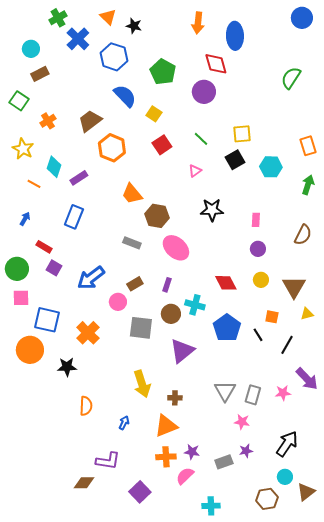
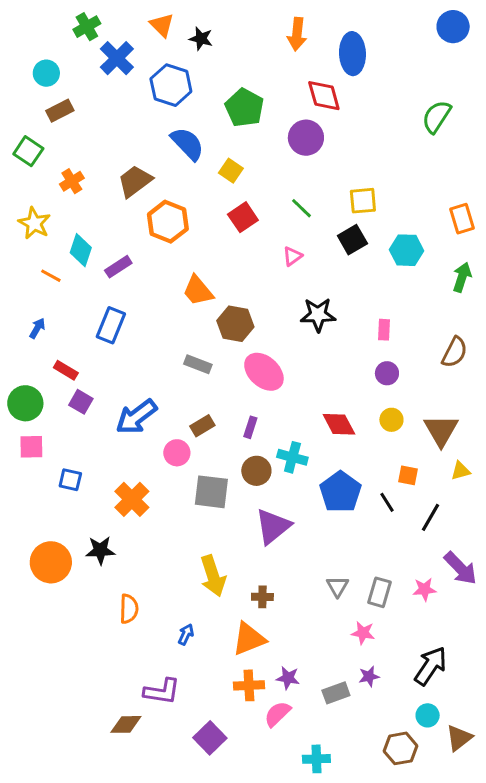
blue square: (47, 320) -> (70, 480), size x0.6
orange circle: (30, 350) -> (51, 562), moved
gray triangle: (225, 391) -> (337, 586), size x0.7

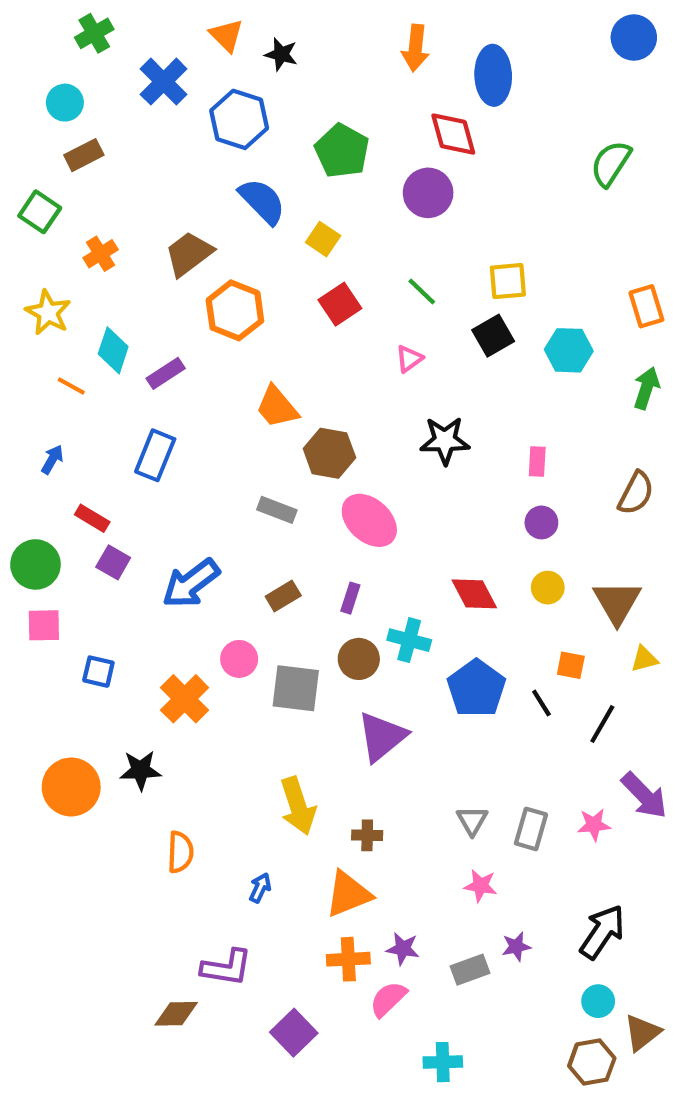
green cross: (87, 27) -> (94, 33), moved
pink circle: (177, 453) -> (239, 659), moved
pink star: (363, 633) -> (481, 886), moved
brown hexagon: (400, 748) -> (592, 1062), moved

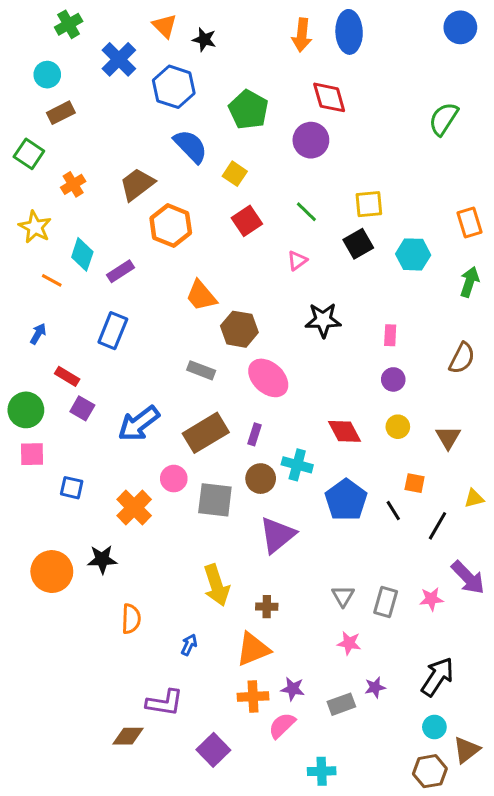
blue ellipse: (493, 75) -> (349, 32), moved
brown rectangle: (283, 596) -> (206, 433), size x1.8
brown triangle: (617, 602) -> (448, 437), size x0.7
yellow triangle: (644, 659) -> (474, 498), moved

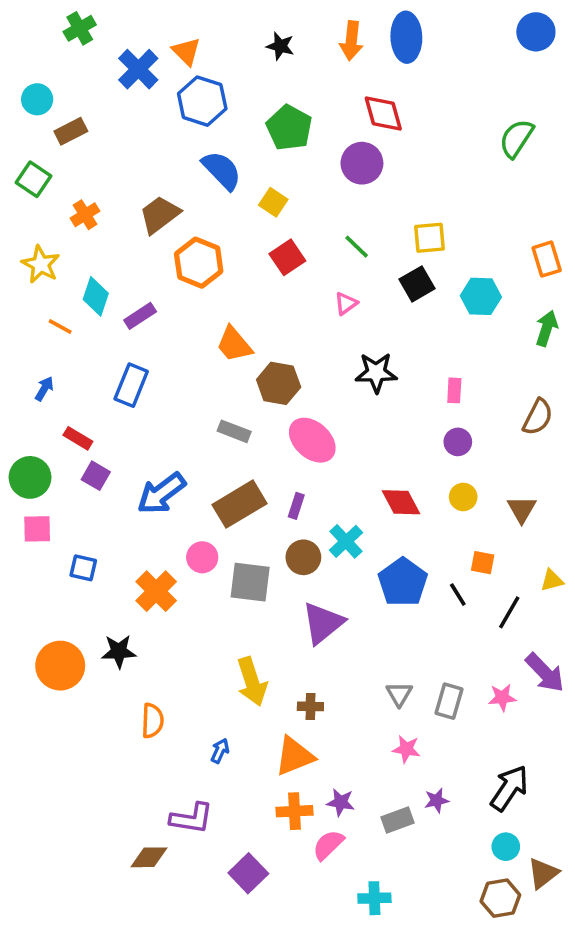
orange triangle: (165, 26) -> (186, 51), moved
black star: (204, 40) -> (280, 46), moved
cyan circle: (47, 75) -> (37, 99), moved
cyan cross: (297, 465) -> (346, 541), turned 32

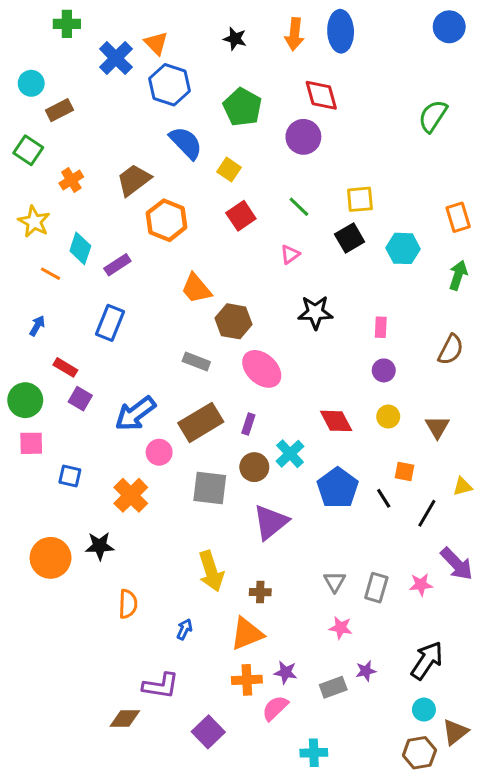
green cross: (80, 28) -> (67, 24), turned 30
pink circle: (202, 557) -> (159, 452), moved

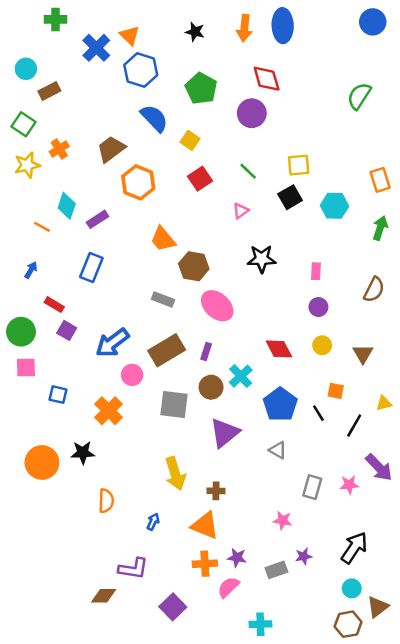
yellow star: (34, 222) -> (27, 165), moved, turned 30
gray triangle: (335, 582) -> (278, 450), moved, turned -30
orange triangle: (247, 634) -> (205, 525), turned 44

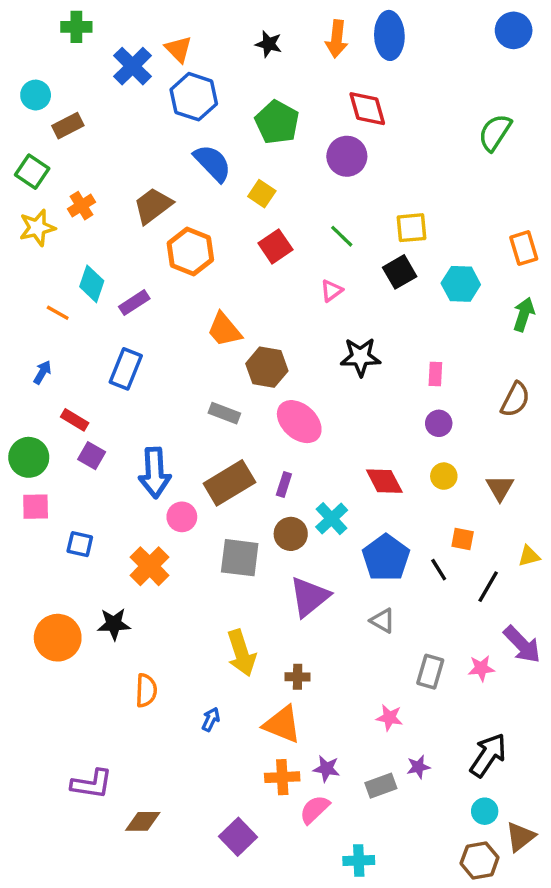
blue arrow: (112, 343) -> (155, 473), turned -56
purple L-shape: (133, 569) -> (92, 784), moved

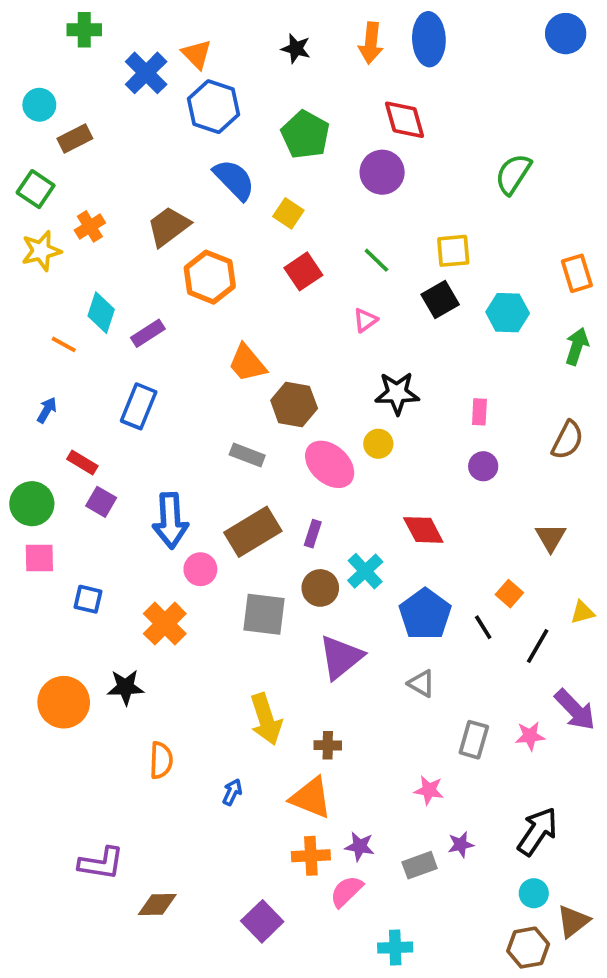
green semicircle: (495, 132) -> (513, 174), moved
yellow circle: (444, 476) -> (378, 444), moved
orange square: (463, 539) -> (509, 594), turned 30

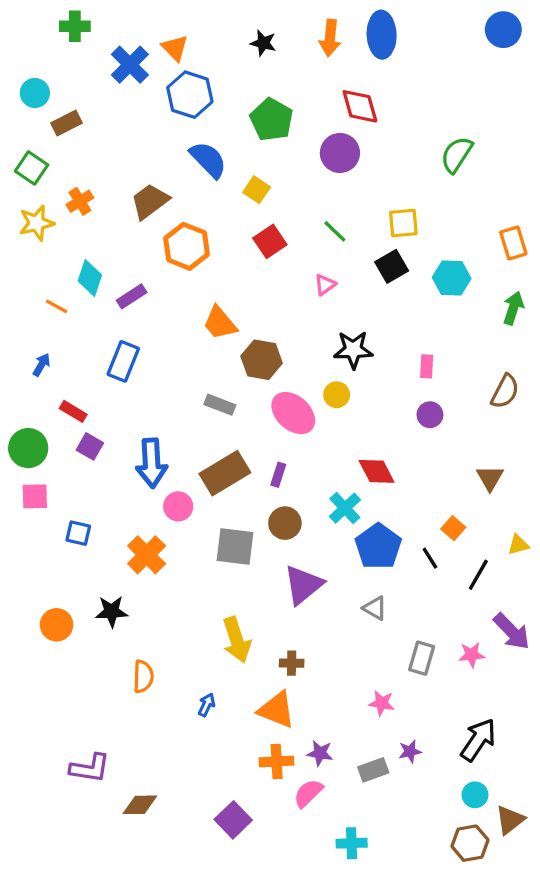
cyan cross: (365, 571) -> (345, 508), moved
orange circle: (64, 702) -> (57, 625), size x0.7

